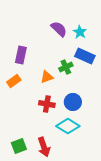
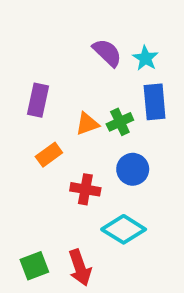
blue rectangle: (85, 56) -> (155, 102), turned 60
orange triangle: (47, 77) -> (87, 124), moved
orange rectangle: (14, 81) -> (49, 155), moved
blue circle: (73, 102) -> (133, 169), moved

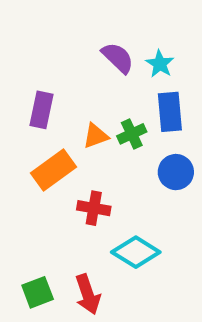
orange rectangle: (49, 155) -> (54, 170), size x1.5
blue circle: (133, 169) -> (176, 172), moved

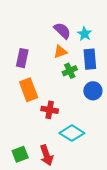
orange triangle: (96, 136) -> (60, 52), moved
orange rectangle: (54, 170) -> (29, 90), turned -75

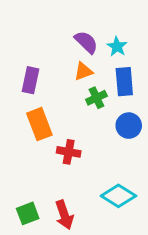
cyan diamond: (72, 133) -> (118, 196), moved

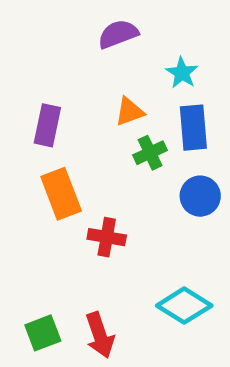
purple semicircle: (86, 42) -> (118, 34), moved, turned -65

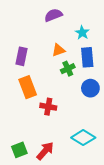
red arrow: (100, 335) -> (45, 151), turned -120

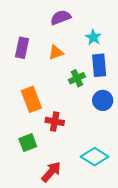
orange triangle: (59, 50) -> (56, 52), moved
purple rectangle: (22, 56) -> (22, 48), moved
green square: (19, 150) -> (28, 143), moved

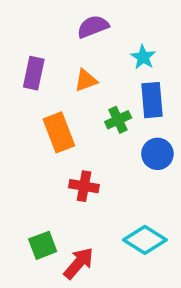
orange rectangle: (31, 99) -> (59, 132), moved
green square: (28, 143) -> (43, 245), moved

